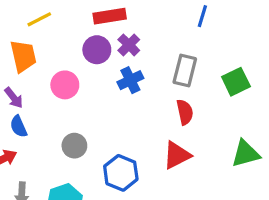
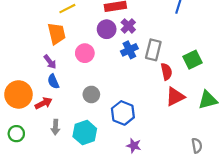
gray rectangle: (185, 70) -> (153, 50), moved
green square: (236, 82) -> (192, 60), moved
red triangle: (177, 155) -> (175, 97), moved

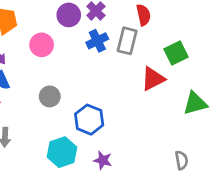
red semicircle: (166, 72) -> (143, 15), moved
red triangle: (175, 97) -> (153, 79), moved
cyan hexagon: (85, 133) -> (62, 152), moved

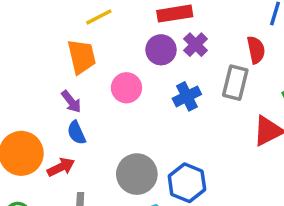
blue cross: (97, 41) -> (187, 96), moved
gray circle: (50, 96) -> (137, 174), moved, size x1.5

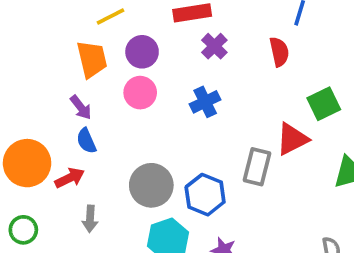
purple circle: (161, 50) -> (142, 52), moved
gray rectangle: (235, 83) -> (257, 167), moved

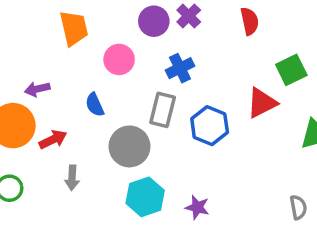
purple circle: (142, 52) -> (154, 21), moved
purple arrow: (81, 107) -> (37, 89), moved, turned 115
blue semicircle: (86, 141) -> (95, 105), moved
gray rectangle: (257, 167) -> (163, 110), moved
blue hexagon: (205, 195) -> (210, 126), moved

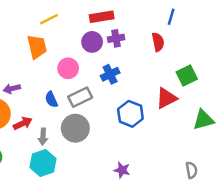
purple cross: (189, 16) -> (116, 38), turned 35
gray rectangle: (163, 110) -> (80, 97), moved, turned 50
gray arrow: (72, 178) -> (43, 137), moved
cyan hexagon: (145, 197) -> (43, 163), moved

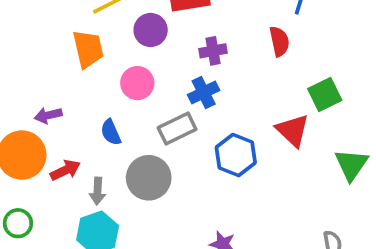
purple cross: (116, 38) -> (213, 51), moved
purple circle: (92, 42) -> (151, 30), moved
gray rectangle: (80, 97) -> (177, 129), moved
red triangle: (166, 98) -> (293, 130), turned -50
green triangle: (203, 120) -> (351, 165), turned -40

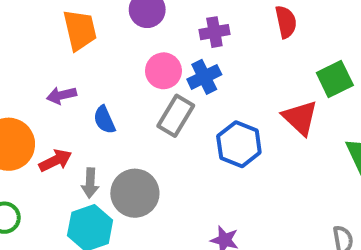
pink circle: (137, 83) -> (163, 71), moved
purple arrow: (48, 115) -> (61, 95), moved
gray rectangle: (177, 129) -> (176, 116), turned -33
gray circle: (149, 178) -> (135, 193), moved

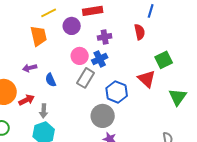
gray circle: (135, 193) -> (103, 116), moved

